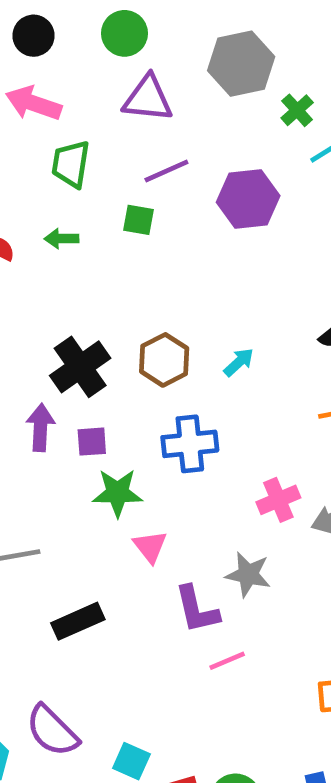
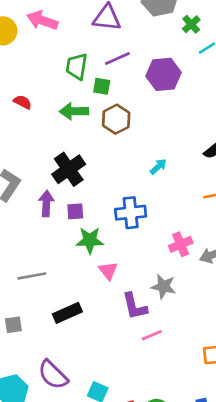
green trapezoid: (71, 164) -> (77, 66), moved
green arrow: (61, 239) -> (74, 111), moved, size x1.5
brown hexagon: (164, 360) -> (116, 119), moved

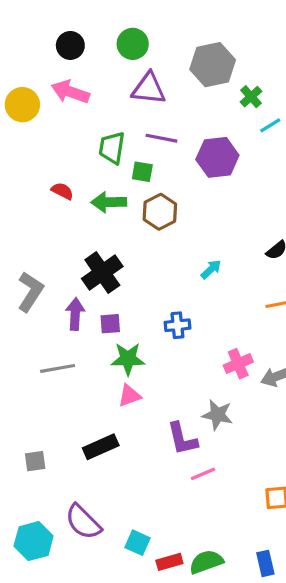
purple line: (117, 59) -> (161, 138), turned 35
red semicircle: (23, 102) -> (62, 191), moved
blue cross: (131, 213) -> (177, 325), size x0.7
pink triangle: (108, 271) -> (129, 396), moved, turned 48
gray line: (32, 276) -> (58, 368), moved

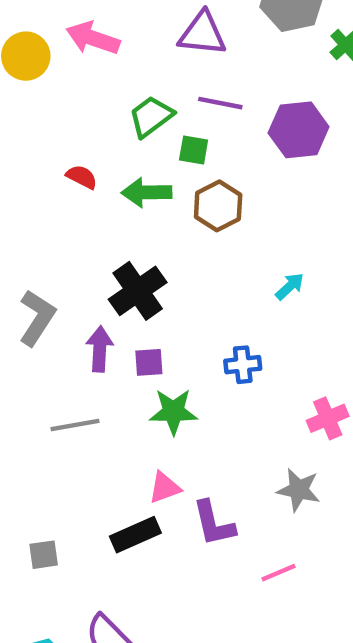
green trapezoid: (112, 148) -> (151, 116), turned 44
pink triangle: (129, 396) -> (164, 488), moved
purple L-shape: (182, 439) -> (214, 523), moved

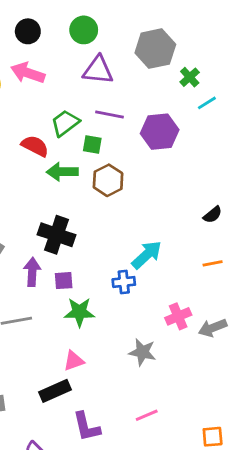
red semicircle: (82, 177) -> (35, 146), moved, size x1.4
cyan arrow: (290, 286) -> (147, 255), moved, size x1.6
black cross: (138, 291) -> (56, 235), turned -36
gray star: (299, 490) -> (142, 352), moved
purple L-shape: (214, 523) -> (87, 427), moved

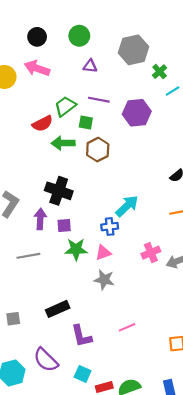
purple triangle: (98, 70) -> (90, 66), size x0.6
red semicircle: (35, 146) -> (42, 124), turned 126
gray star: (142, 352) -> (104, 280), moved
pink triangle: (74, 361) -> (103, 253), moved

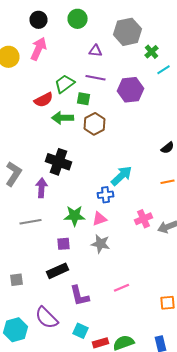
purple triangle: (90, 66) -> (96, 51), moved
pink arrow: (37, 68) -> (38, 49), turned 95
purple square: (64, 225) -> (64, 244), moved

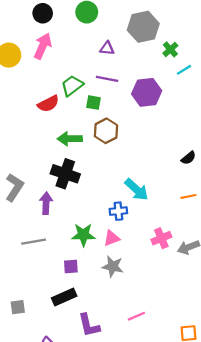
green arrow: (62, 118) -> (70, 139), moved
cyan arrow: (122, 176) -> (136, 190), turned 85

